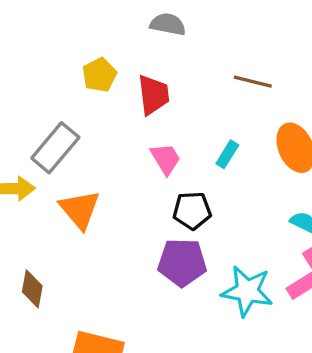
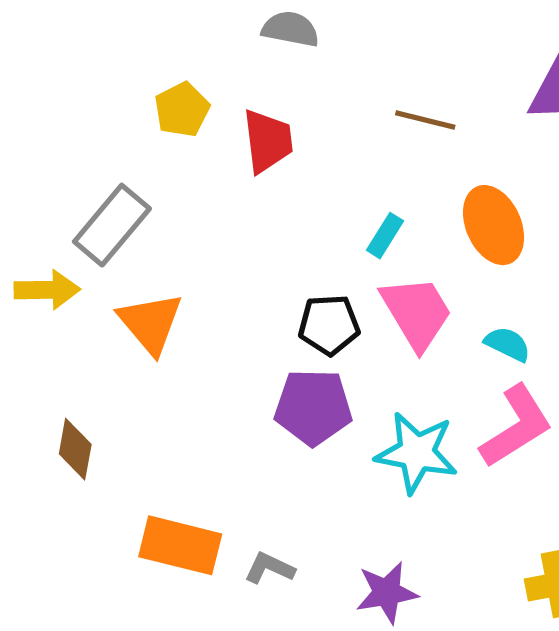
pink trapezoid: (166, 159) -> (417, 313), moved, size x1.5

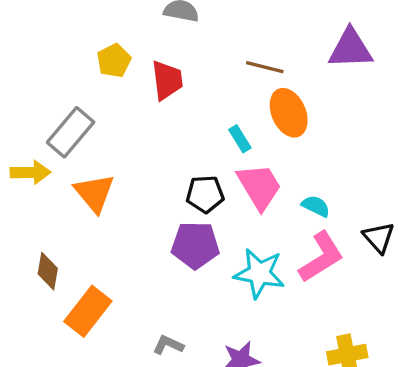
orange ellipse: (494, 225) -> (289, 113), moved
cyan rectangle: (385, 236) -> (240, 139), turned -64
orange rectangle: (180, 545) -> (88, 311), moved, turned -66

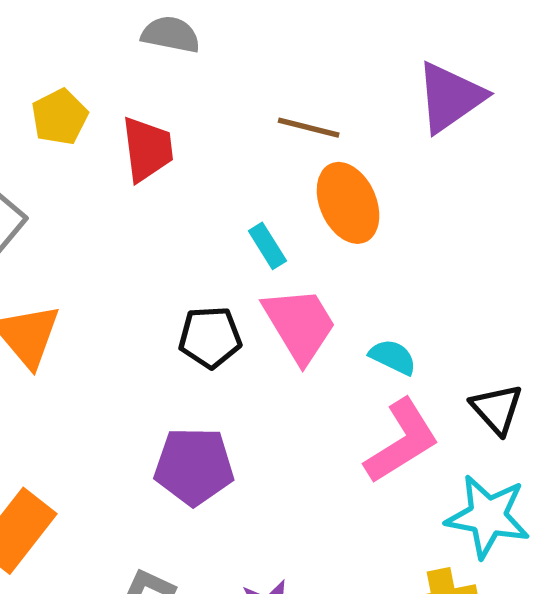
purple triangle: (350, 49) -> (450, 97), turned -33
purple pentagon: (195, 245) -> (194, 466), moved
cyan star: (259, 273) -> (488, 516), moved

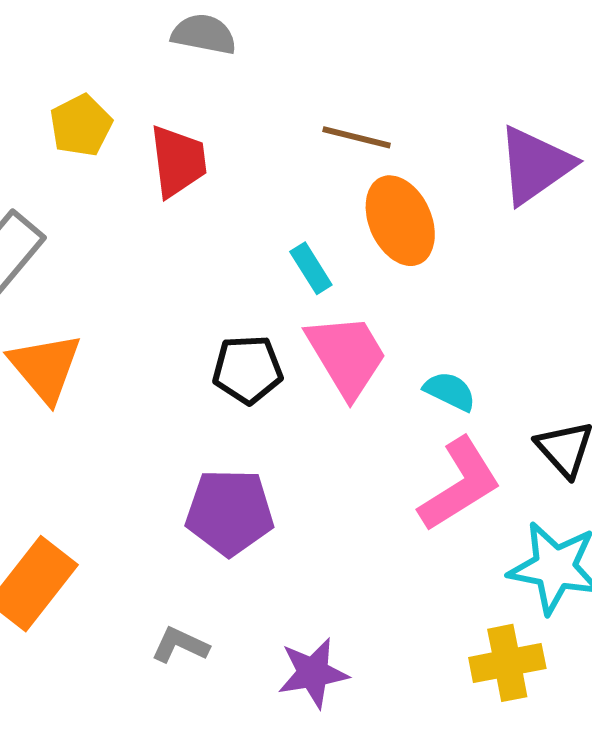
purple triangle: (450, 97) -> (535, 165), moved

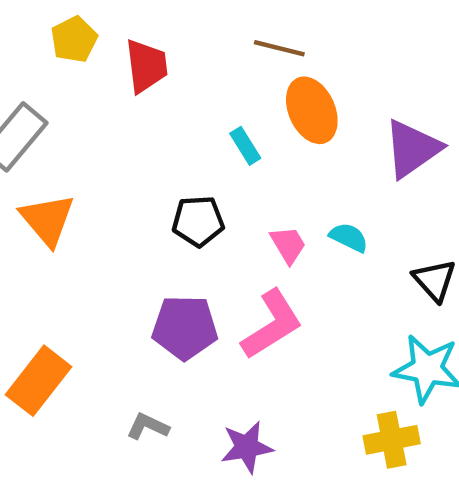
purple triangle: (535, 165) -> (412, 149), moved
pink trapezoid: (347, 356) -> (288, 245), moved, size x0.6
pink L-shape: (460, 484) -> (272, 325), moved

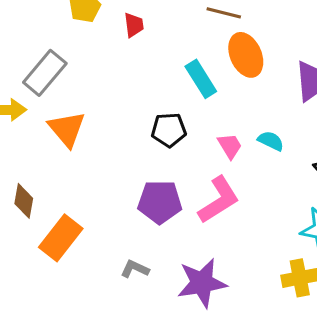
red trapezoid: (146, 66) -> (134, 25), size x0.7
cyan rectangle: (245, 146) -> (201, 79), size x1.5
purple star: (247, 447) -> (202, 283), size x1.4

